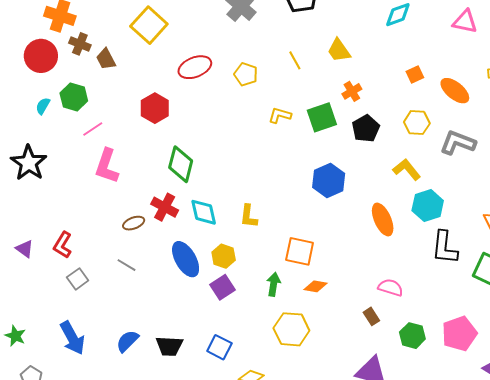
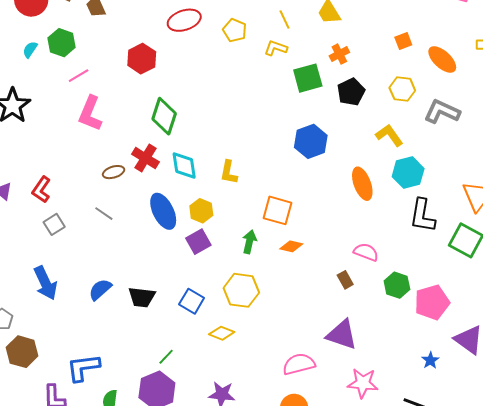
yellow L-shape: (280, 115) -> (276, 48), moved
yellow hexagon: (291, 329) -> (241, 290), moved
green hexagon: (412, 336) -> (397, 285), moved

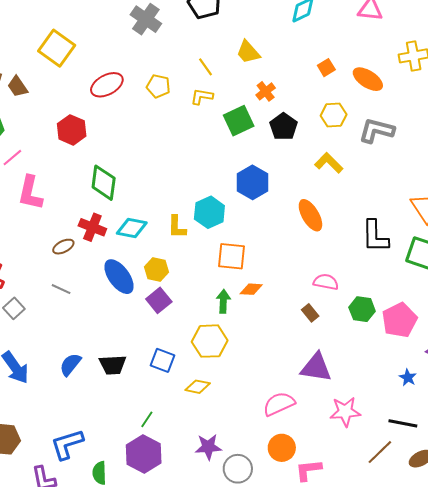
cyan diamond: (184, 165) -> (132, 228), turned -60
cyan hexagon: (408, 173) -> (209, 212), moved
green arrow: (249, 242) -> (223, 301), moved

